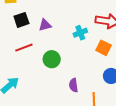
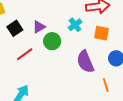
green circle: (52, 59) -> (52, 41), moved
purple semicircle: (73, 85) -> (85, 62), moved, size x1.6

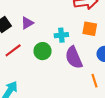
cyan cross: (75, 25) -> (61, 35), moved, turned 32
green circle: (52, 41) -> (43, 51), moved

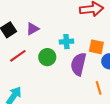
orange square: (90, 29) -> (96, 47), moved
purple semicircle: (74, 57) -> (78, 64), turned 35

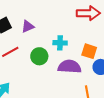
purple semicircle: (78, 64) -> (70, 67), turned 75

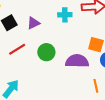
cyan cross: (60, 43) -> (65, 15), moved

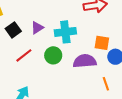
cyan cross: (65, 15) -> (65, 32), moved, size x1.5

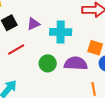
green circle: (53, 55) -> (48, 63), moved

